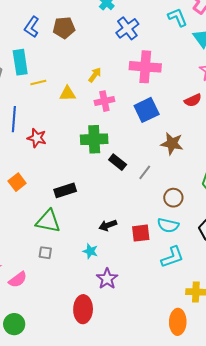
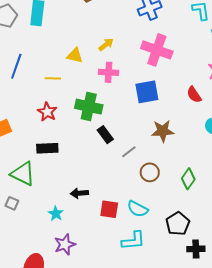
yellow line: (38, 83) -> (53, 78), moved
red semicircle: (193, 100) -> (194, 95), turned 66
red star: (37, 138) -> (47, 112), moved
brown star: (172, 144) -> (163, 131), turned -30
brown circle: (173, 198) -> (150, 172), moved

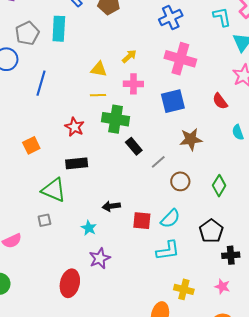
yellow line: (53, 78) -> (98, 95), moved
gray square: (12, 203) -> (44, 220), turned -32
cyan semicircle: (138, 209) -> (170, 219), turned -70

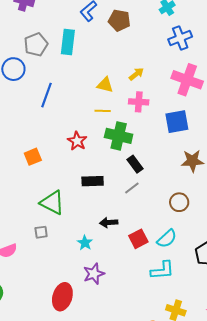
gray line: (158, 162) -> (132, 188), moved
black rectangle: (77, 163) -> (93, 181), moved
red square: (142, 221) -> (138, 239), turned -36

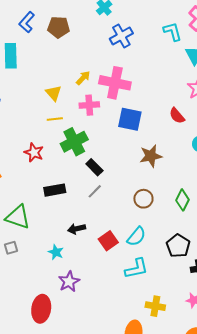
pink cross: (187, 80) -> (115, 83), moved
yellow triangle: (105, 85) -> (54, 93), turned 42
blue square: (177, 122) -> (130, 119), turned 30
green cross: (119, 136) -> (74, 142), turned -32

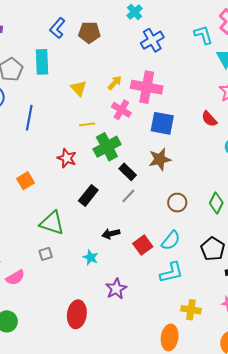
yellow triangle: (54, 93) -> (79, 88), moved
pink cross: (89, 105) -> (121, 110), turned 36
brown star: (151, 156) -> (160, 159), moved
black rectangle: (55, 190) -> (88, 195), turned -40
purple star: (69, 282) -> (116, 289), moved

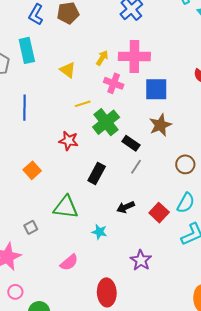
gray square: (46, 254) -> (31, 227), moved
cyan star: (91, 257) -> (99, 232), moved
pink semicircle: (15, 278) -> (69, 262), moved

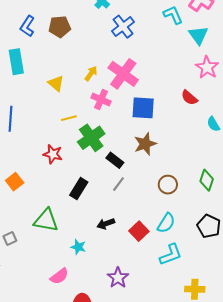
pink cross: (134, 56) -> (123, 74), turned 32
pink semicircle: (69, 262) -> (59, 276), moved

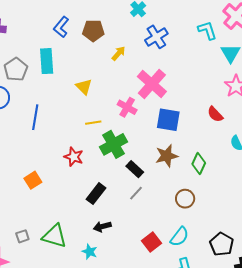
yellow arrow: (91, 73) -> (119, 53), moved
green diamond: (207, 180) -> (199, 163), moved
green triangle: (46, 220) -> (54, 236), moved
black arrow: (106, 224) -> (102, 227), moved

